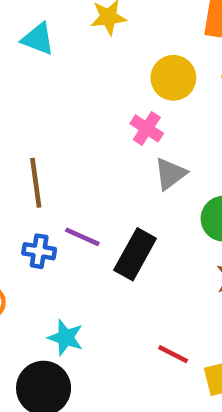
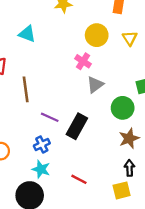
cyan triangle: (38, 39) -> (27, 34), moved
blue cross: (39, 251) -> (42, 145), moved, turned -35
red line: (173, 354) -> (79, 179), moved

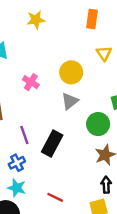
yellow circle: (97, 35) -> (71, 72), moved
pink cross: (83, 61) -> (31, 82), moved
purple line: (50, 117) -> (24, 135), turned 48

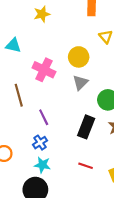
pink cross: (31, 82) -> (44, 70), size x1.5
black rectangle: (52, 144) -> (86, 127), moved
red line: (55, 197) -> (86, 166), moved

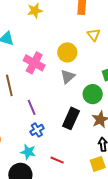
blue cross: (40, 143) -> (37, 130), moved
red line: (86, 166) -> (57, 160), moved

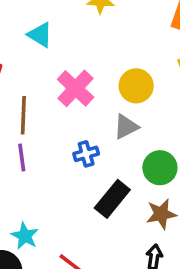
purple line: (32, 107) -> (22, 157), moved
blue cross: (37, 130) -> (86, 154), moved

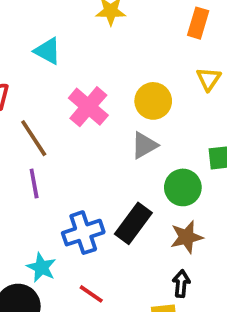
brown line: (23, 115) -> (34, 138), turned -33
blue cross: (86, 154) -> (83, 233), moved, size x1.5

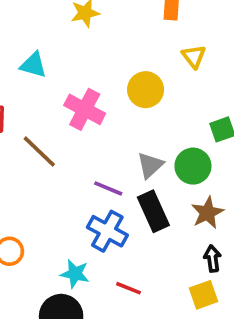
gray triangle: (144, 145) -> (150, 165), moved
purple line: (34, 183) -> (108, 188), moved, turned -44
black rectangle: (133, 223) -> (153, 211), turned -48
blue cross: (83, 233) -> (107, 231), turned -30

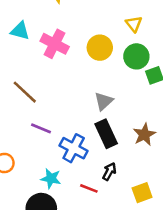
pink cross: (85, 109) -> (55, 44), moved
green circle: (193, 166) -> (136, 56), moved
purple line: (108, 188) -> (41, 128), moved
black arrow: (212, 259) -> (109, 172), moved, turned 36

